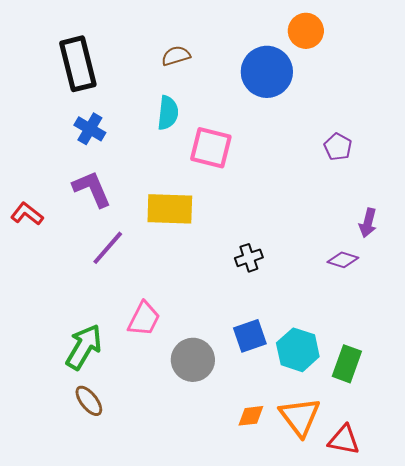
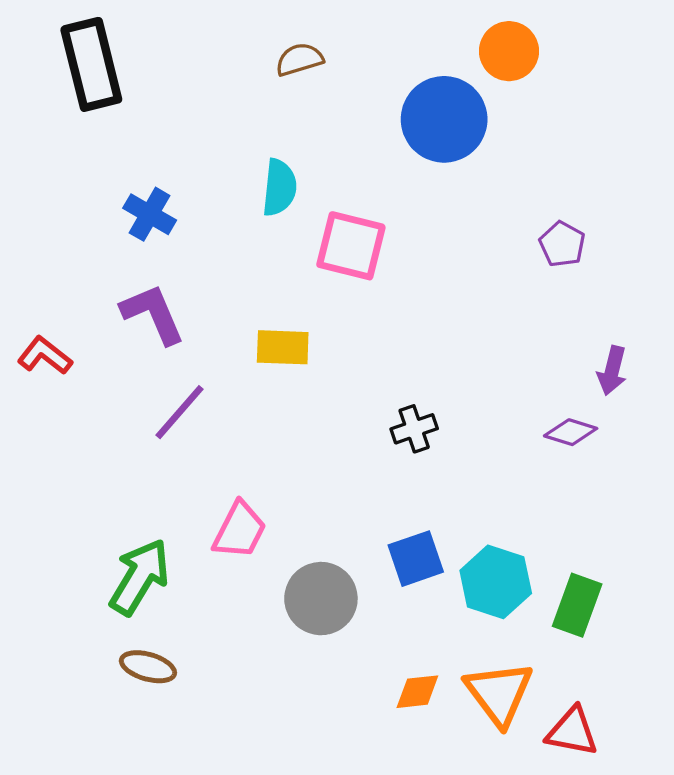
brown semicircle: (176, 56) -> (299, 59), moved
black rectangle: (78, 64) -> (91, 64), moved
yellow rectangle: (170, 209) -> (283, 347), size x0.7
brown ellipse: (89, 401) -> (148, 667), turned -36

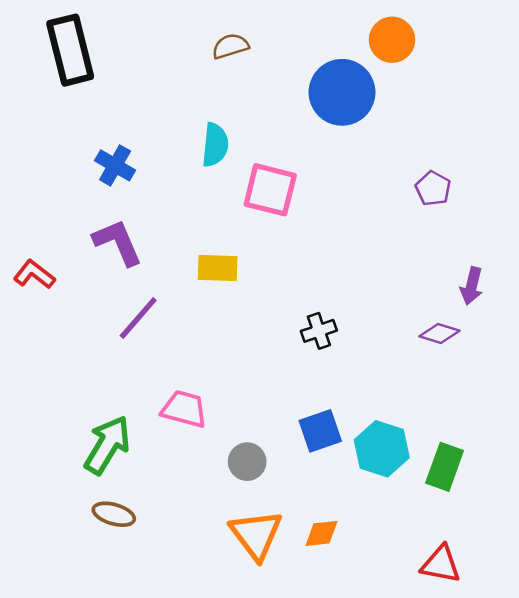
pink trapezoid: (239, 530) -> (184, 409), turned -102
gray circle: (321, 599) -> (247, 462), size x0.7
orange triangle: (499, 693) -> (256, 535), moved

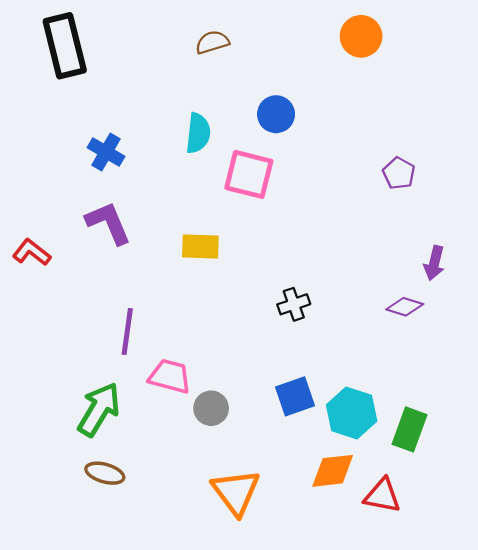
blue circle: (342, 92) -> (276, 114), moved, size x0.6
purple line: (138, 318) -> (127, 331), moved, turned -33
gray circle: (247, 462) -> (211, 408), moved
orange diamond: (322, 533) -> (333, 471), moved, size x1.4
red triangle: (441, 564) -> (382, 496), moved

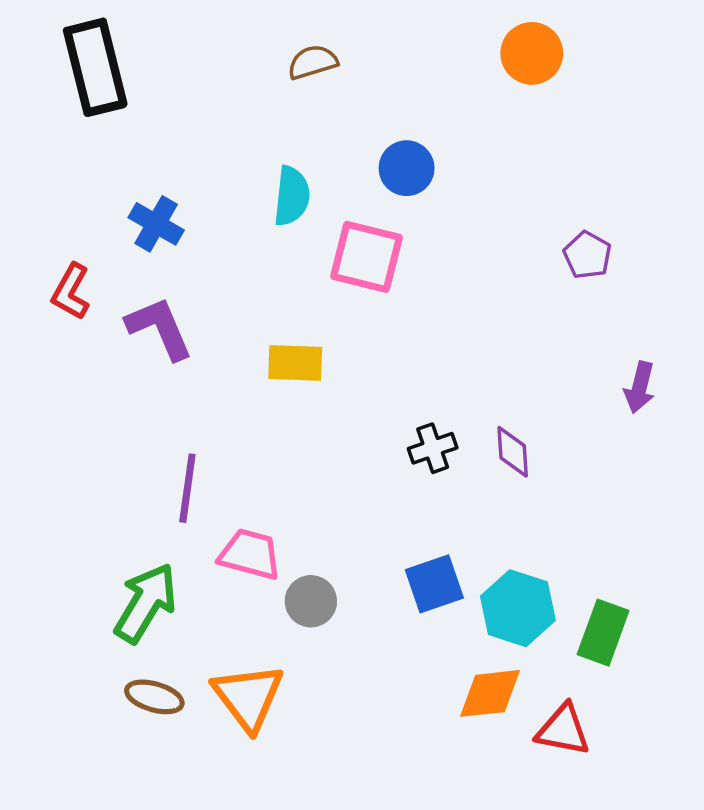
red L-shape: (32, 252) -> (71, 292), moved, turned -99
purple diamond: (405, 307) -> (513, 452), moved, turned 69
orange triangle: (236, 492) -> (248, 697), moved

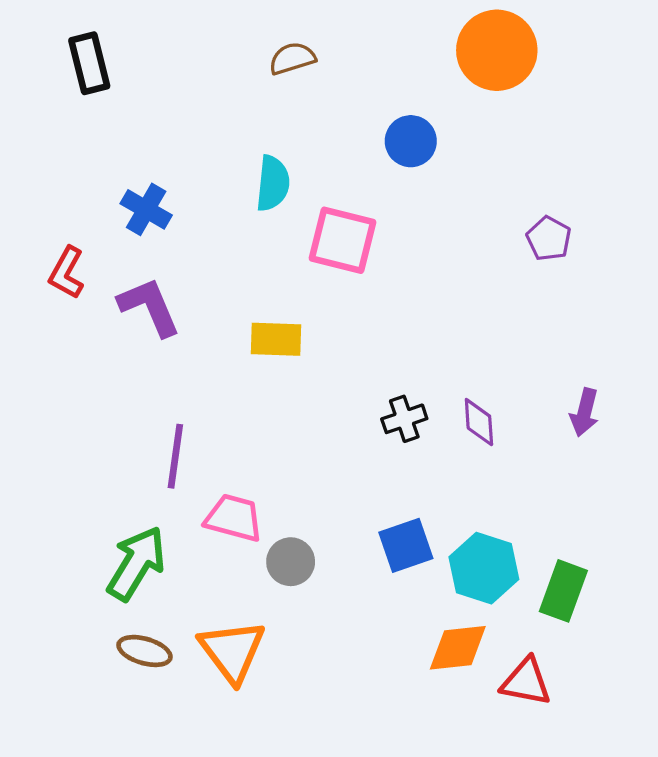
orange circle: (532, 53) -> (497, 50), size x1.4
black rectangle: (95, 67) -> (89, 63), size x0.7
blue circle: (407, 168) -> (411, 141), moved
purple arrow: (640, 387) -> (584, 412), moved

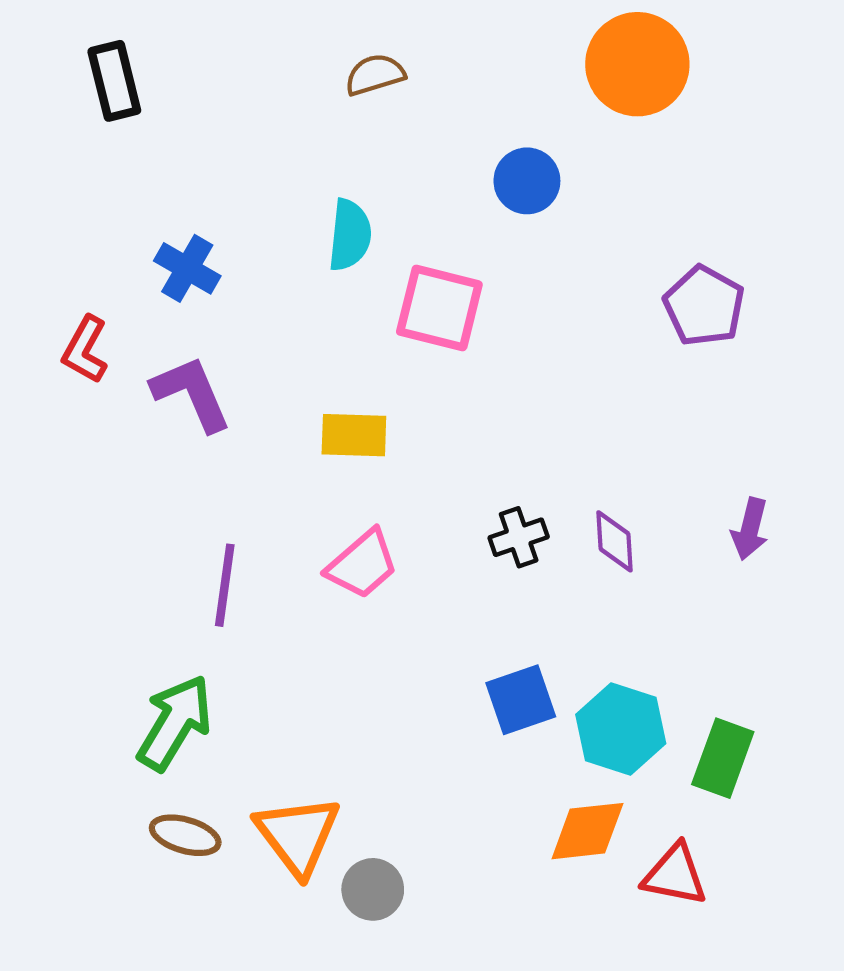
purple pentagon: (549, 239) -> (704, 306), size x1.4
pink trapezoid: (234, 518) -> (362, 564), moved, turned 124
gray circle: (291, 562) -> (373, 889), moved

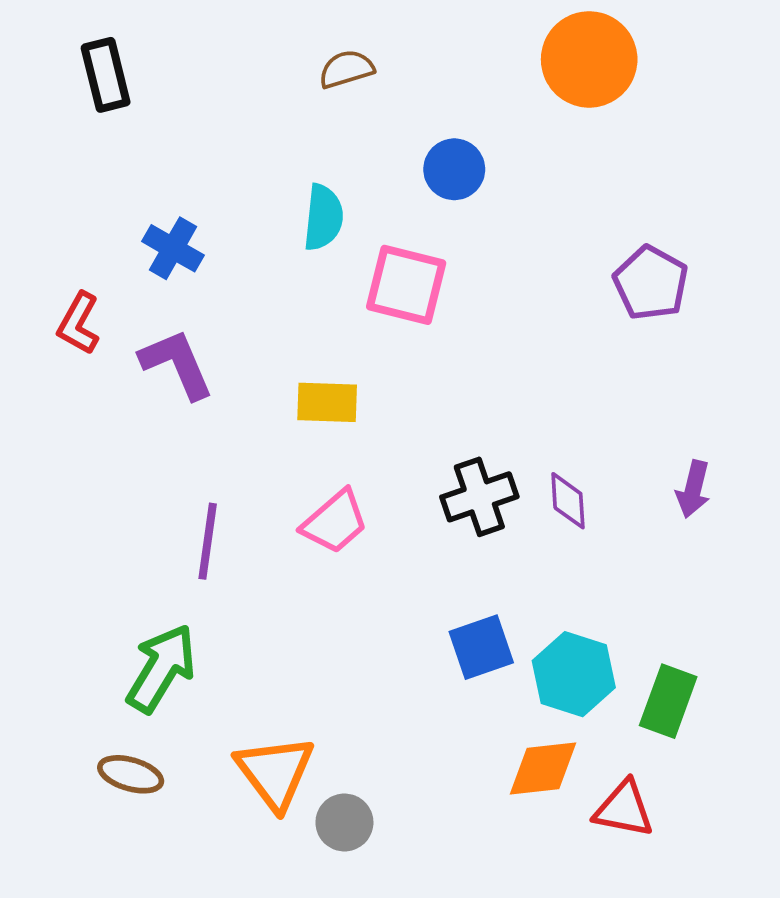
blue circle: (527, 181) -> (454, 169), moved
black cross: (519, 537) -> (479, 497), size x1.4
brown ellipse: (185, 835) -> (131, 774), moved

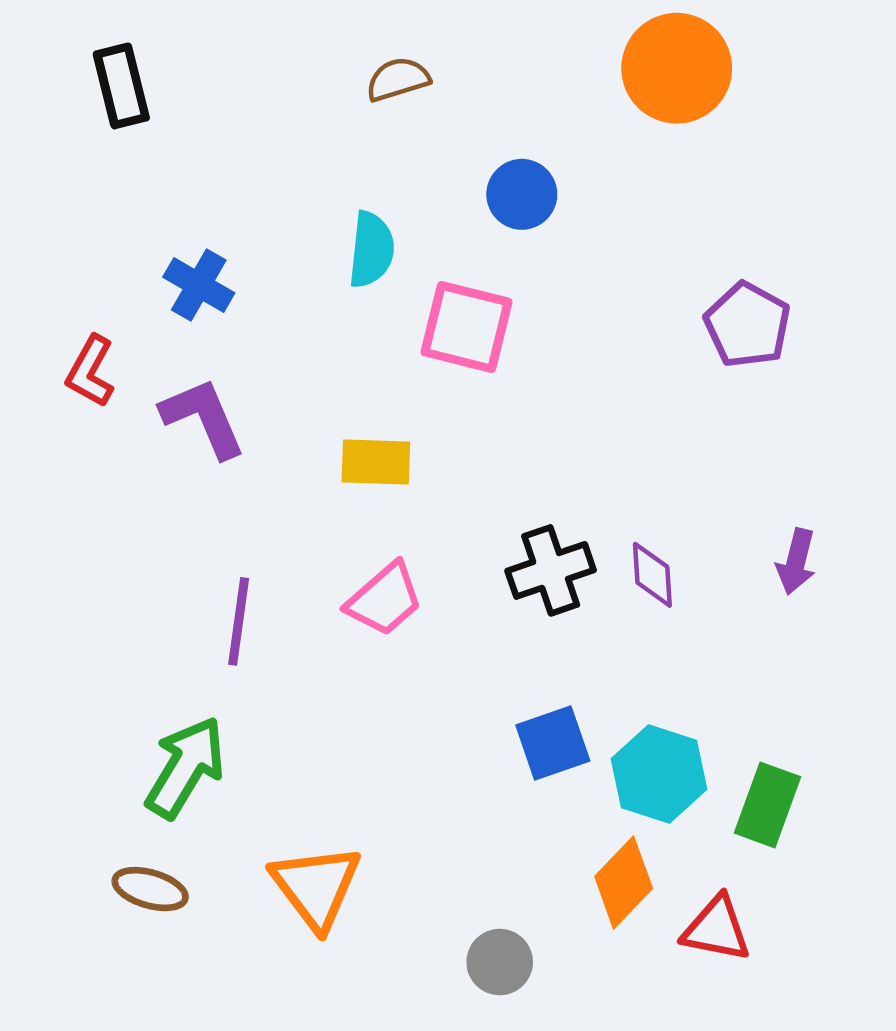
orange diamond: (543, 769) -> (624, 882), turned -40
gray circle: (344, 822) -> (500, 962), moved

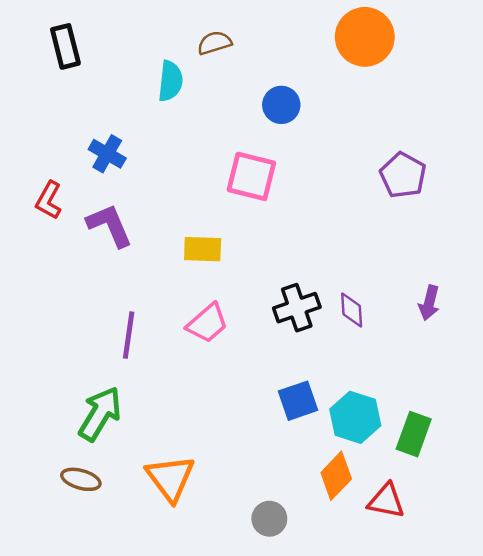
cyan semicircle: (371, 250) -> (170, 81), moved

